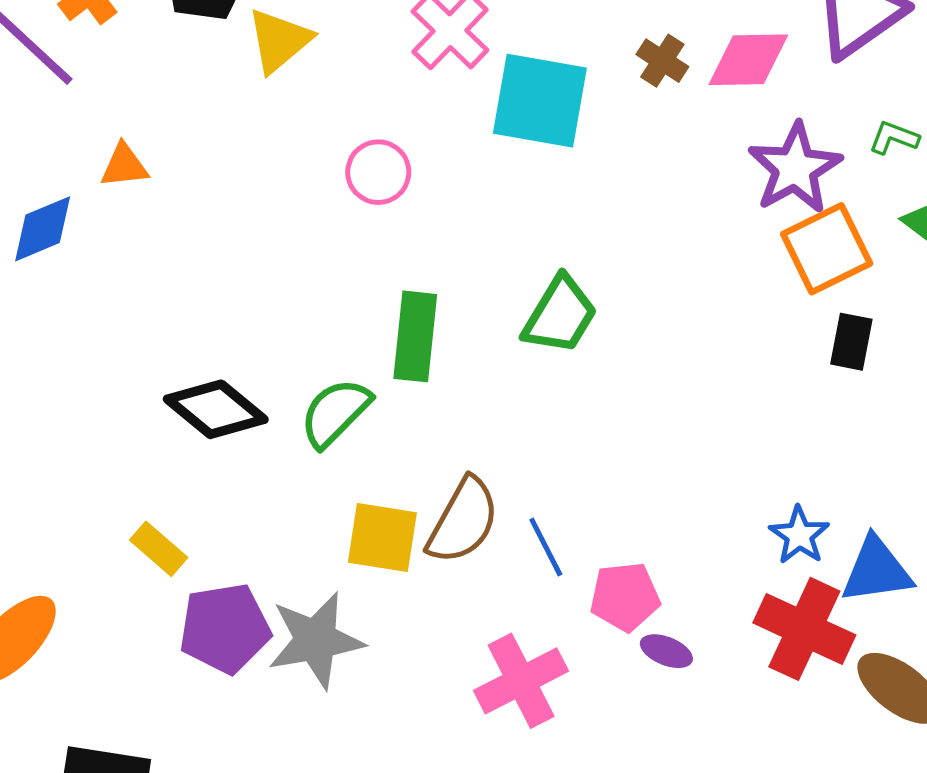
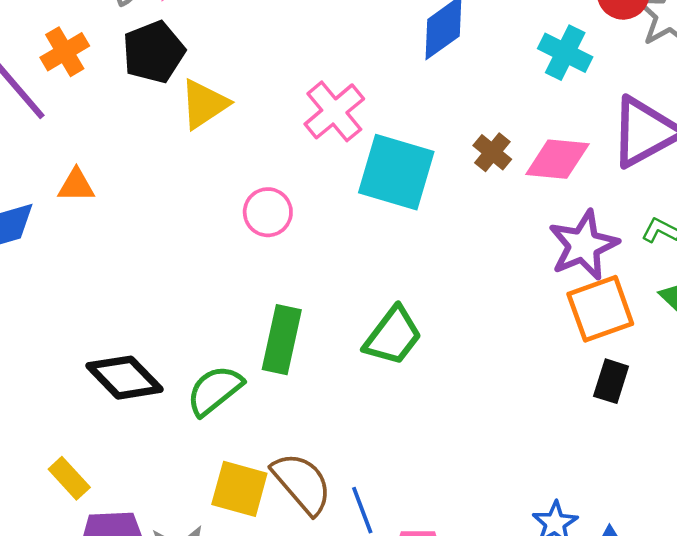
brown semicircle: (463, 521) -> (302, 483), turned -76

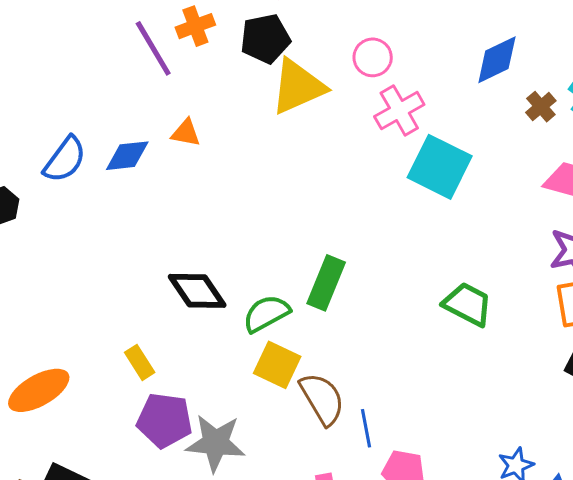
yellow triangle: (204, 104) -> (298, 87), size x1.4
brown cross: (492, 152) -> (541, 107), moved
pink circle: (268, 212) -> (373, 57), moved
green trapezoid: (393, 336) -> (468, 304), moved, turned -110
yellow square: (239, 489) -> (277, 365), moved

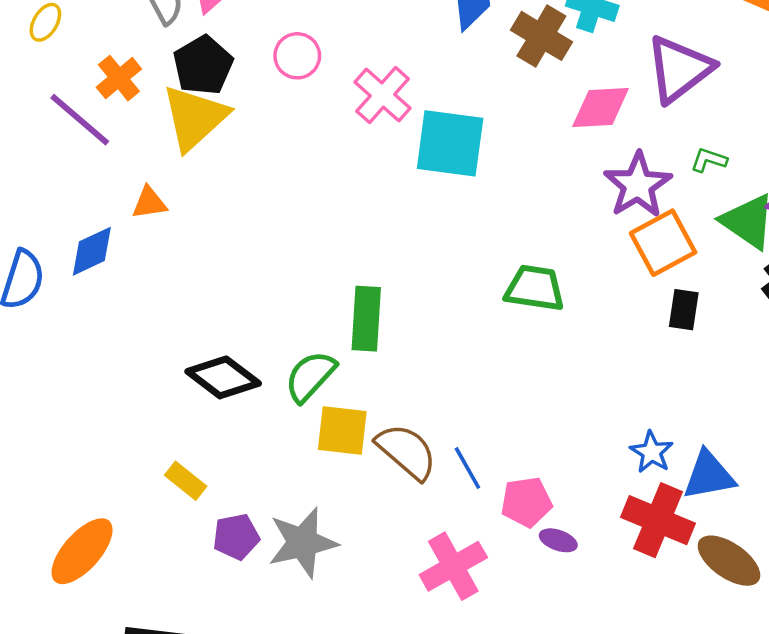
pink circle: (373, 57) -> (297, 56), moved
yellow triangle: (298, 87) -> (195, 118), moved
brown cross: (541, 107) -> (541, 36), size x1.6
purple pentagon: (165, 420) -> (236, 537), size x0.7

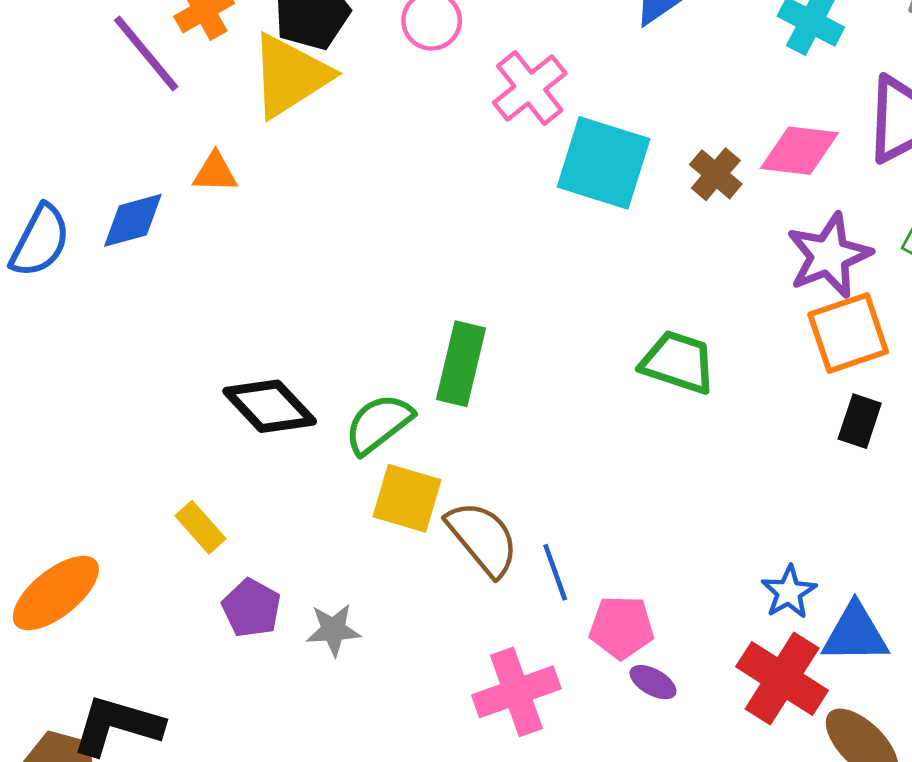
brown cross: (541, 36) -> (716, 174), moved, size x0.7
purple pentagon: (236, 537) -> (251, 608), turned 30
gray star: (303, 543) -> (333, 630), size x0.6

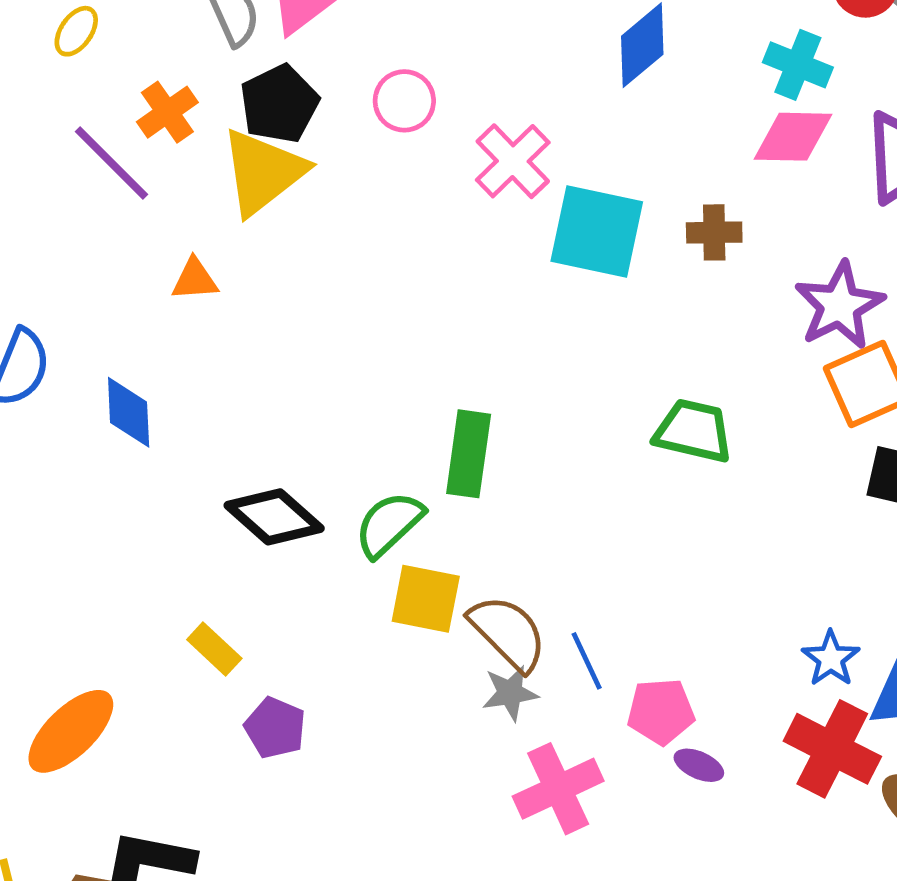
pink diamond: (799, 151) -> (793, 137), moved
brown cross: (716, 174) -> (714, 232), turned -36
blue diamond: (133, 220) -> (129, 412), moved, turned -72
gray star: (333, 630) -> (510, 693), moved

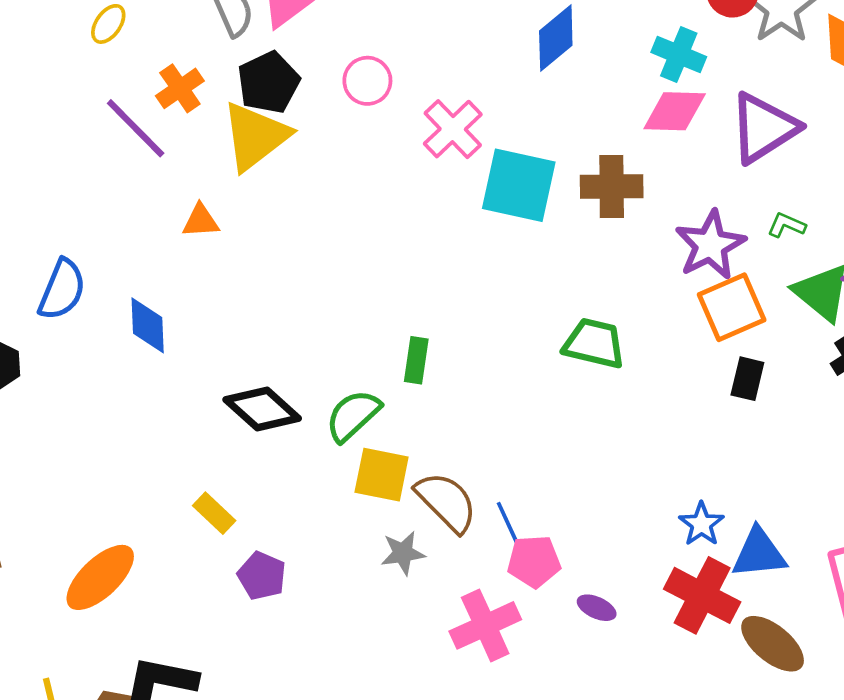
brown cross: (714, 232) -> (612, 187), size x1.4
green rectangle: (469, 454) -> (416, 360), size x0.7
gray star: (510, 693) -> (403, 553), moved
pink pentagon: (661, 711) -> (534, 561), moved

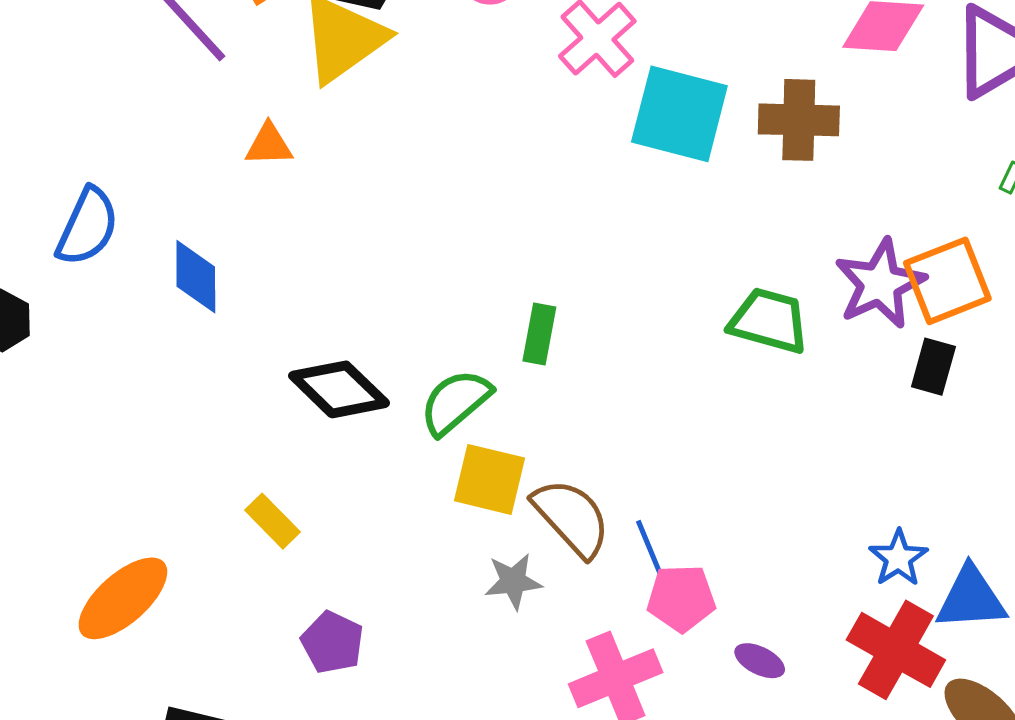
purple star: (710, 245) -> (880, 284), moved
black rectangle: (747, 379) -> (933, 367), moved
purple pentagon: (262, 576) -> (332, 642), moved

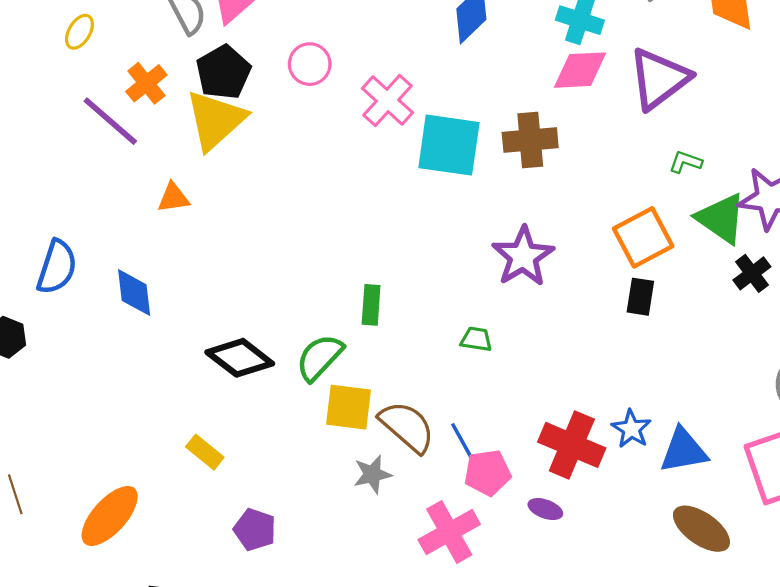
purple star: (880, 284) -> (523, 256), moved
green trapezoid: (769, 321) -> (476, 339), moved, size x0.6
red cross: (896, 650) -> (572, 445), moved

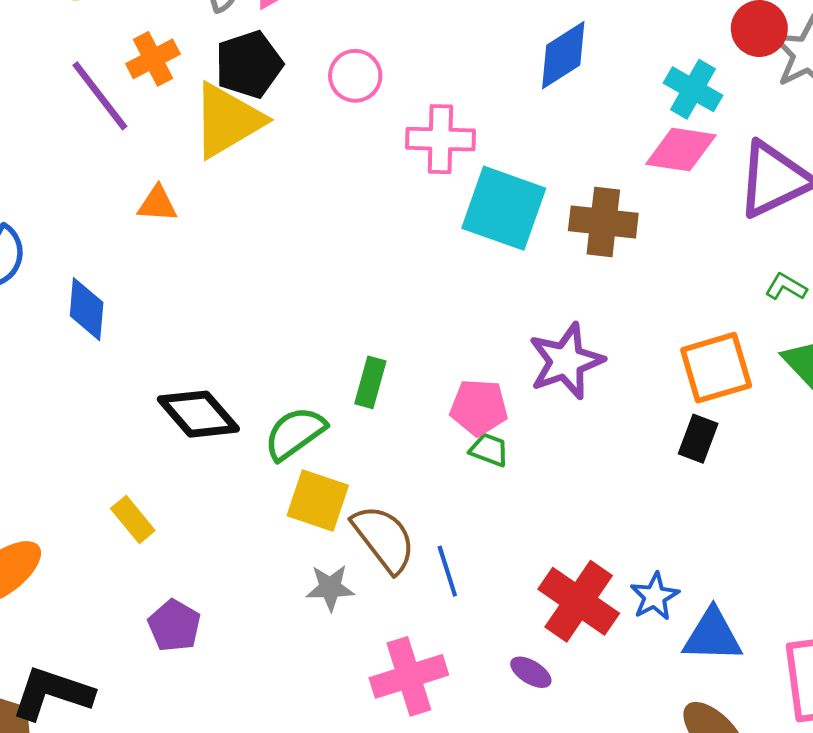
pink cross: (388, 101) -> (440, 139), turned 38
pink pentagon: (487, 473) -> (479, 407), moved

